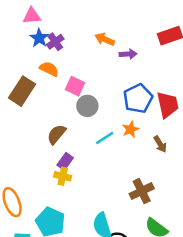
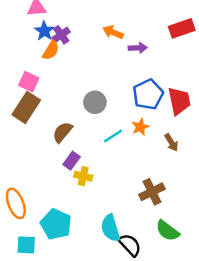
orange semicircle: (49, 69) -> (51, 50), moved, turned 96
pink square: (75, 86) -> (29, 82), moved
brown rectangle: (22, 91) -> (26, 107), moved
yellow cross: (63, 176) -> (83, 176), moved

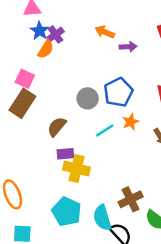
blue pentagon: (148, 95) -> (118, 92), moved
purple rectangle: (72, 161) -> (65, 154), turned 49
yellow cross: (83, 176) -> (76, 169), size x1.5
brown cross: (152, 192) -> (131, 199), moved
cyan pentagon: (56, 224) -> (67, 212), moved

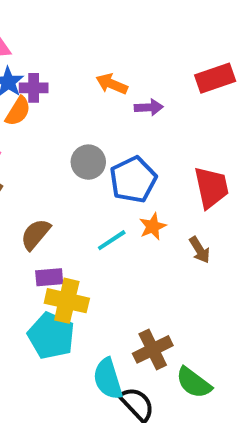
purple cross: (56, 34) -> (34, 88), turned 35
gray circle: (88, 98) -> (88, 162), moved
cyan pentagon: (67, 212) -> (51, 336), moved

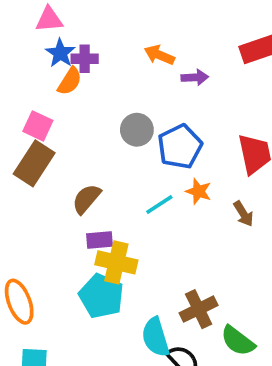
orange star: (153, 226) -> (199, 191), turned -30

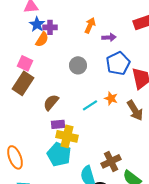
orange arrow: (159, 55) -> (90, 25), turned 91
blue pentagon: (180, 147) -> (118, 63), moved
brown arrow: (243, 214) -> (135, 110), size x1.5

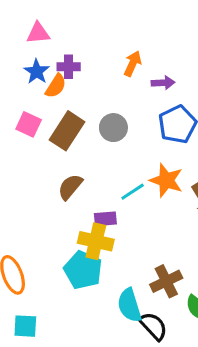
blue star: (37, 24) -> (37, 72), moved
brown rectangle: (23, 83) -> (67, 131), moved
orange star: (111, 98) -> (166, 180), size x1.5
purple rectangle: (58, 124) -> (105, 219), moved

